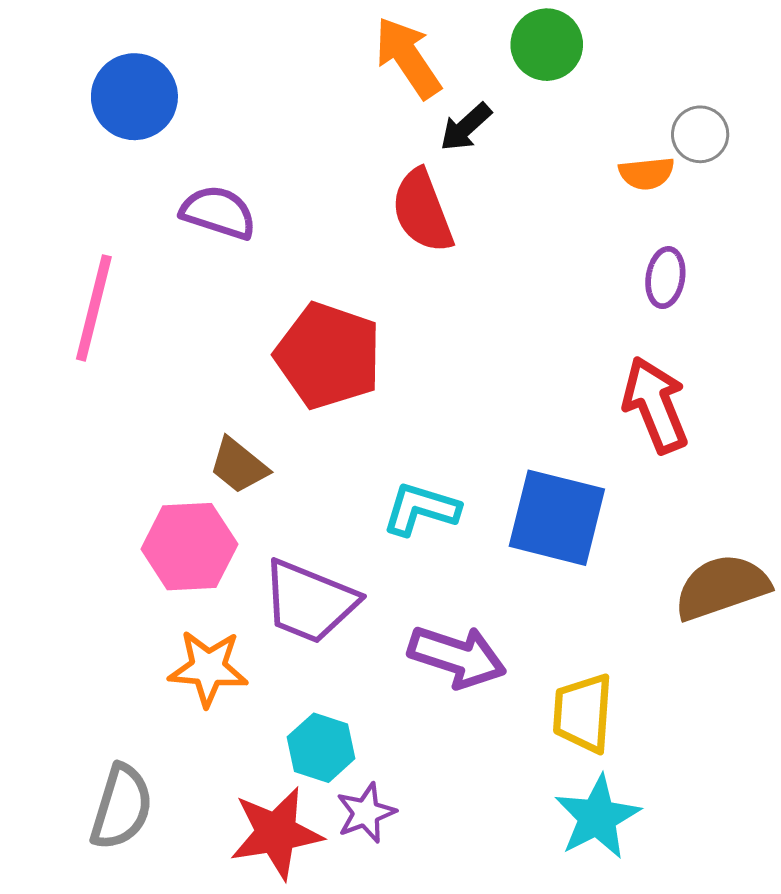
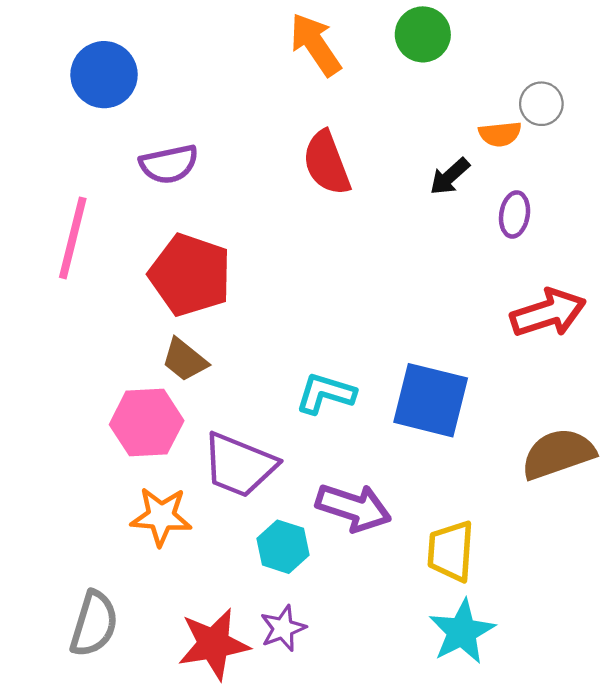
black arrow: (466, 127) -> (450, 176), moved
purple semicircle: (218, 212) -> (169, 164), turned 150
red pentagon: (328, 356) -> (190, 275), moved
red arrow: (655, 405) -> (548, 313), moved, turned 94
cyan hexagon: (321, 748) -> (283, 547), moved

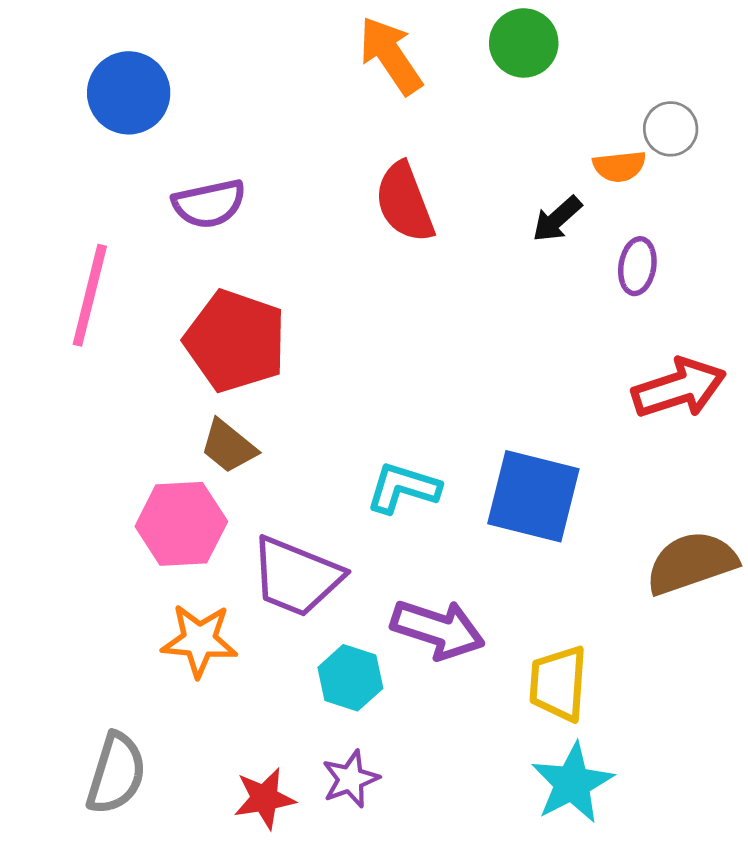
red star: (214, 644) -> (264, 798), size x0.7

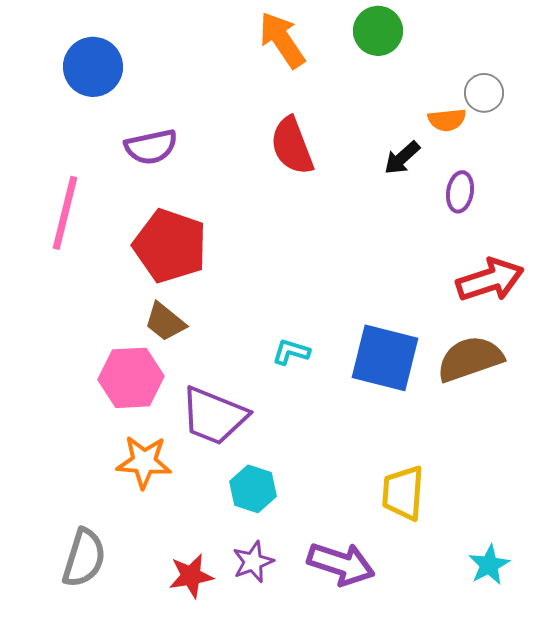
cyan L-shape: (403, 488) -> (291, 352), size x0.7
brown semicircle: (691, 563) -> (470, 359), moved
purple arrow: (438, 629) -> (341, 564), moved
cyan star: (572, 783) -> (489, 565), moved, size x0.7

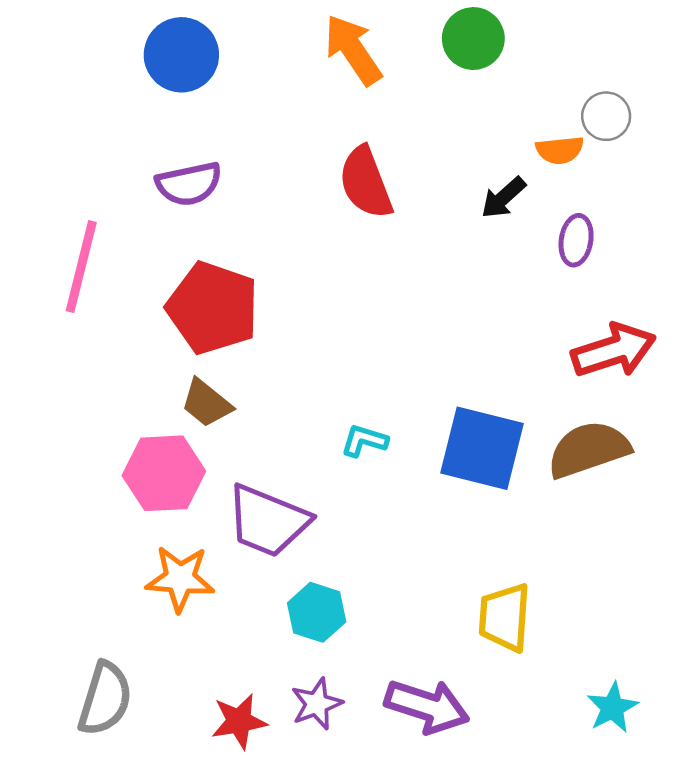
blue circle: (93, 67) -> (181, 55), moved

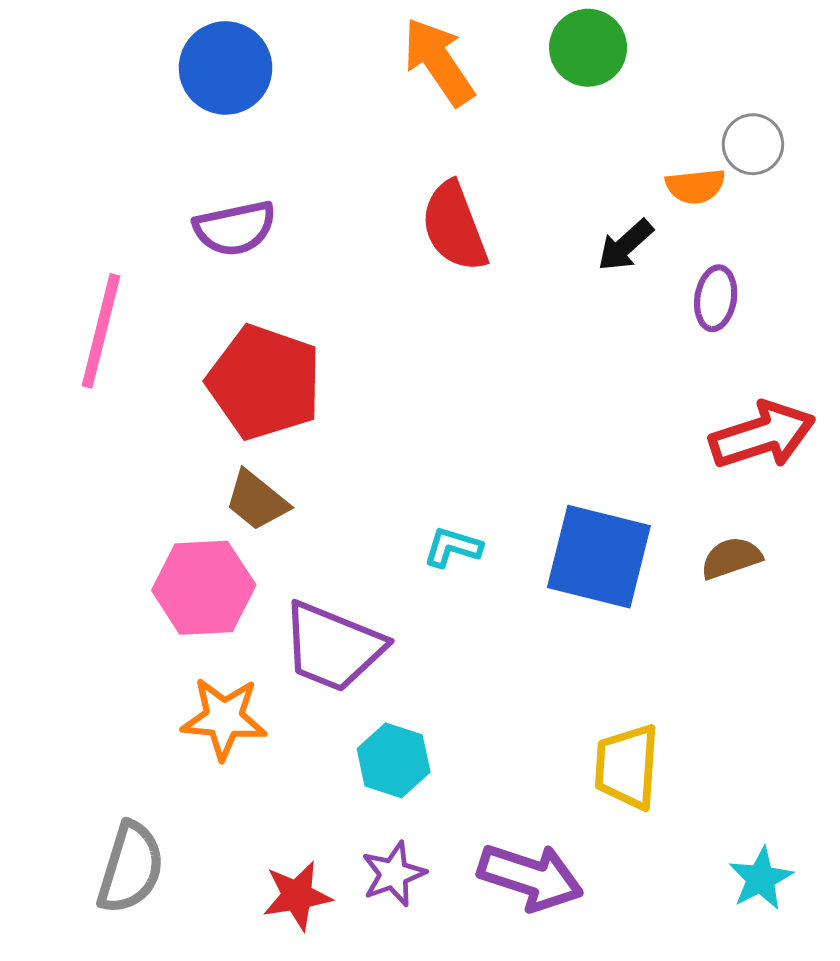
brown semicircle: (589, 449) -> (731, 558), size x0.6

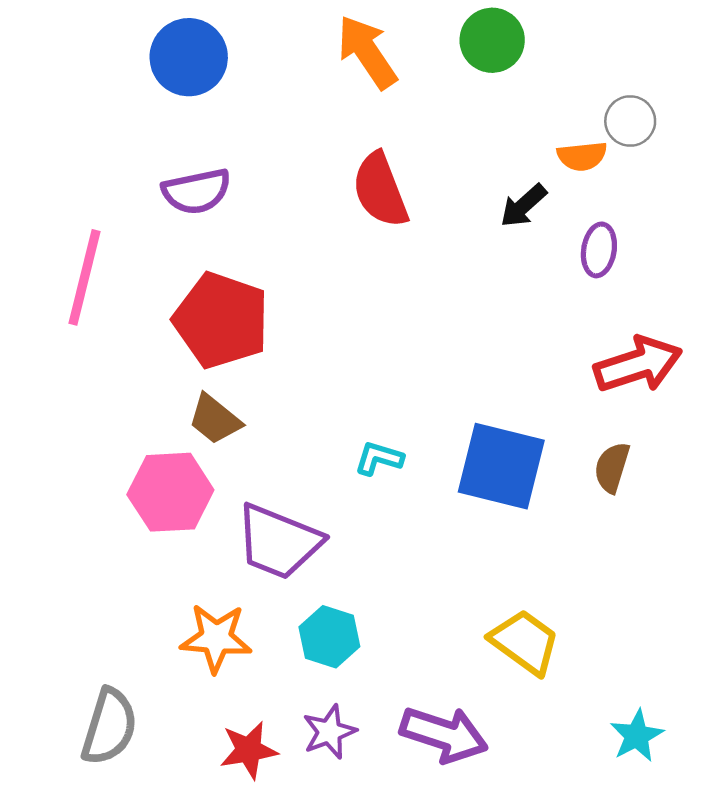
brown semicircle: (731, 558) -> (612, 467), turned -54
orange star: (224, 718) -> (216, 638), moved
yellow trapezoid: (627, 767) -> (525, 642), turned 122

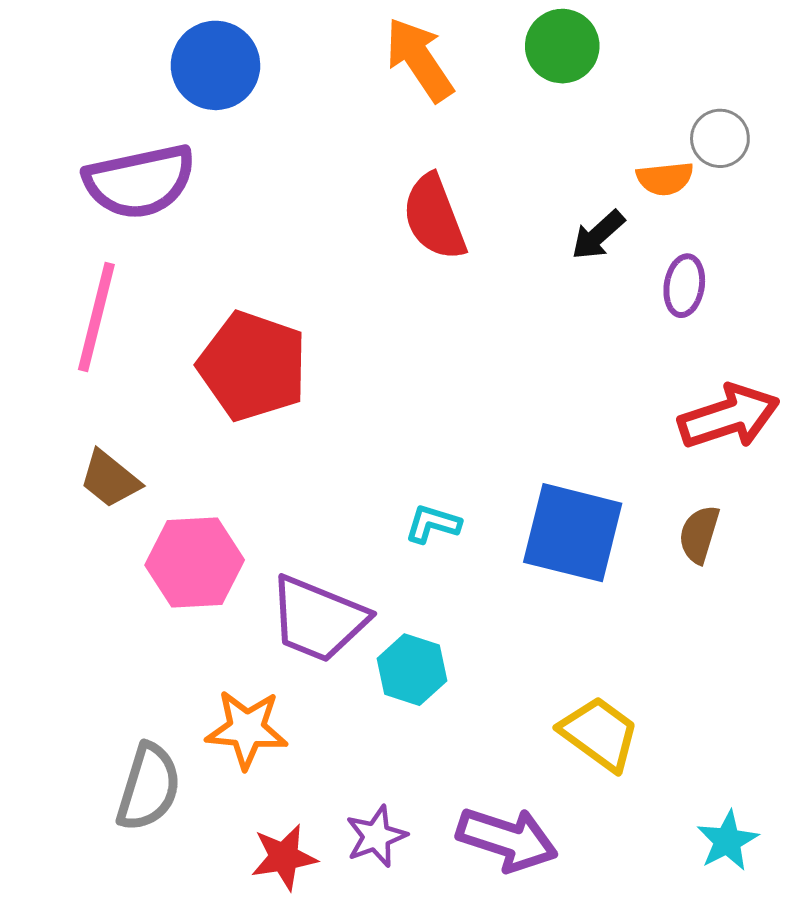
purple semicircle: (197, 191) -> (140, 181), moved, size x1.4
brown trapezoid: (215, 419) -> (110, 479), moved
cyan hexagon: (329, 637) -> (412, 670), moved
gray semicircle: (109, 727) -> (149, 787), moved

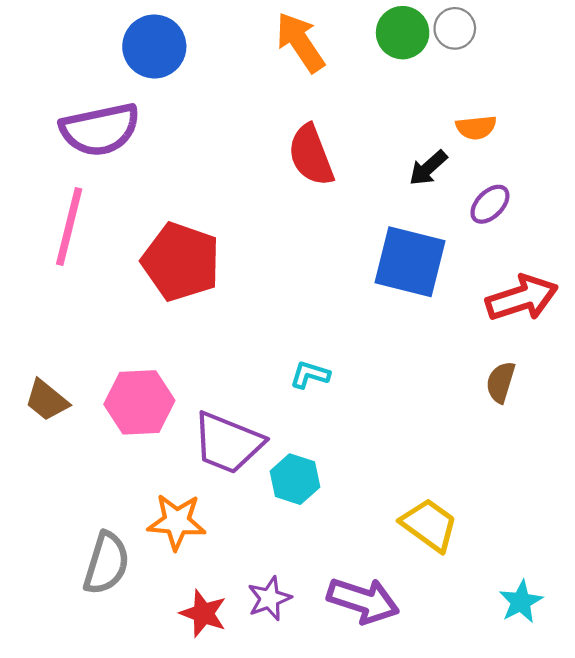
gray circle: (720, 138) -> (455, 28), moved
purple ellipse: (684, 286) -> (490, 204), turned 36
brown trapezoid: (110, 479) -> (47, 400), moved
blue square: (573, 533) -> (410, 262), moved
red star: (284, 857) -> (203, 613), turned 30

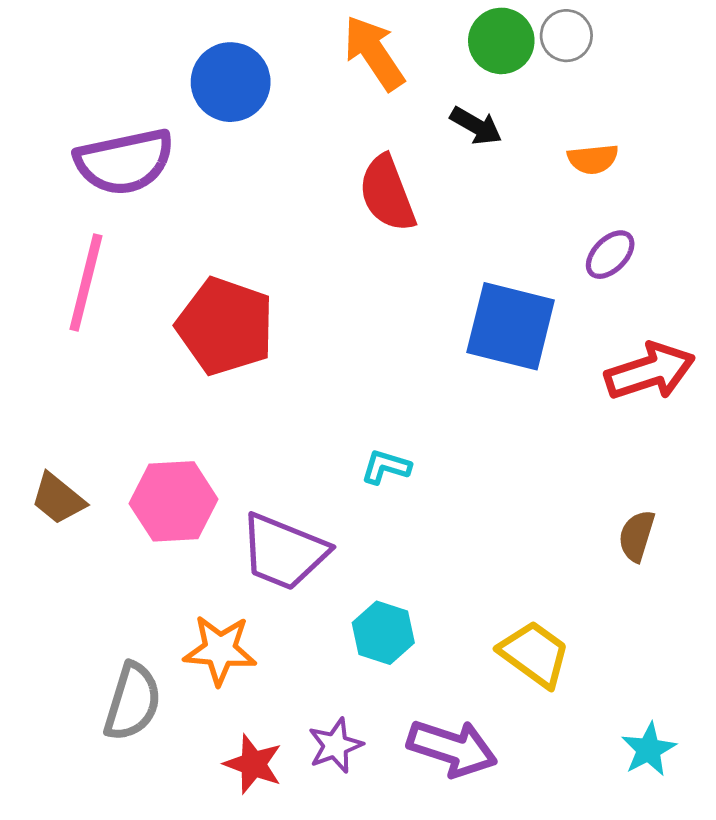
blue circle: (154, 46) -> (231, 82), moved
black arrow: (428, 168) -> (476, 126), moved, turned -108
brown semicircle: (501, 382) -> (637, 536), moved
cyan hexagon: (295, 479) -> (383, 633), moved

